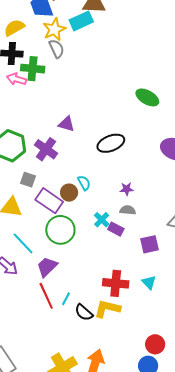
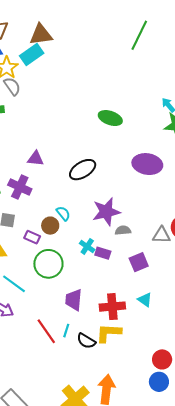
purple star: (127, 189) -> (106, 212), size x2.0
purple rectangle: (49, 201) -> (32, 237), size x0.6
gray semicircle: (128, 210) -> (123, 230), moved
purple trapezoid: (47, 267) -> (74, 300), moved, turned -30

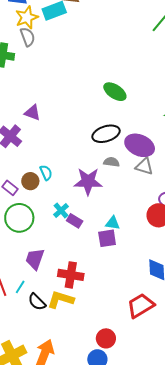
black ellipse: (83, 170) -> (106, 134), moved
gray semicircle: (123, 230) -> (112, 162), moved
gray triangle: (161, 235) -> (144, 166), moved
cyan triangle: (145, 300) -> (113, 223), moved, turned -42

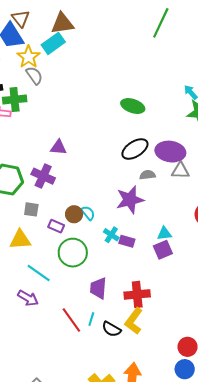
cyan semicircle: (46, 173) -> (88, 213), moved
yellow L-shape: (61, 300) -> (134, 321), turned -56

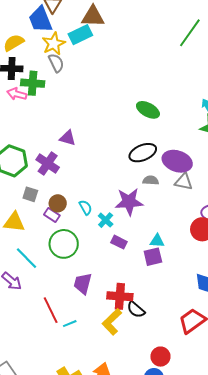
brown circle: (74, 214) -> (58, 203), moved
cyan cross: (111, 235) -> (106, 220), moved
cyan line: (91, 319) -> (70, 324), moved, turned 40
black semicircle: (111, 329) -> (136, 310), moved

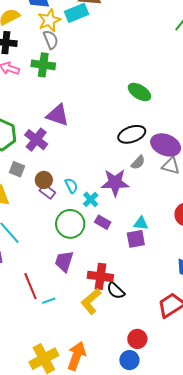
green cross: (33, 83) -> (43, 65), moved
purple triangle: (68, 138) -> (58, 115), size x1.4
gray semicircle: (151, 180) -> (138, 162), turned 126
purple rectangle: (52, 215) -> (47, 192), moved
green circle: (64, 244) -> (70, 224), moved

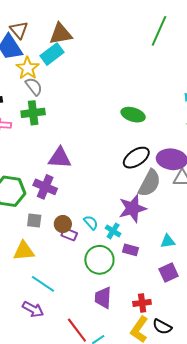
gray semicircle: (138, 162) -> (150, 183), size x1.8
purple square: (136, 239) -> (169, 272), moved
red cross: (100, 276) -> (142, 303), size x0.7
black semicircle: (116, 291) -> (162, 327), moved

